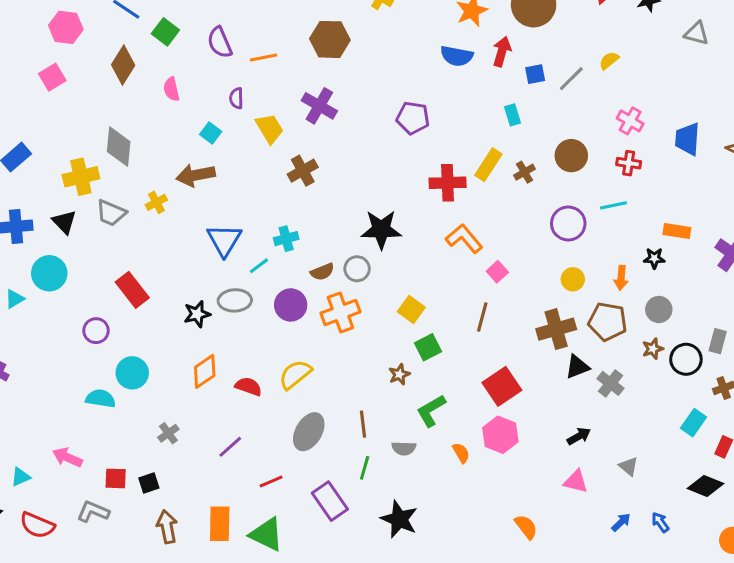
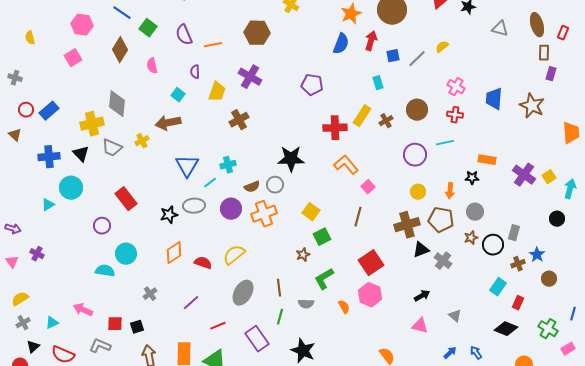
blue semicircle: (457, 56) -> (341, 44), turned -80
yellow trapezoid: (270, 128) -> (217, 92), turned 50

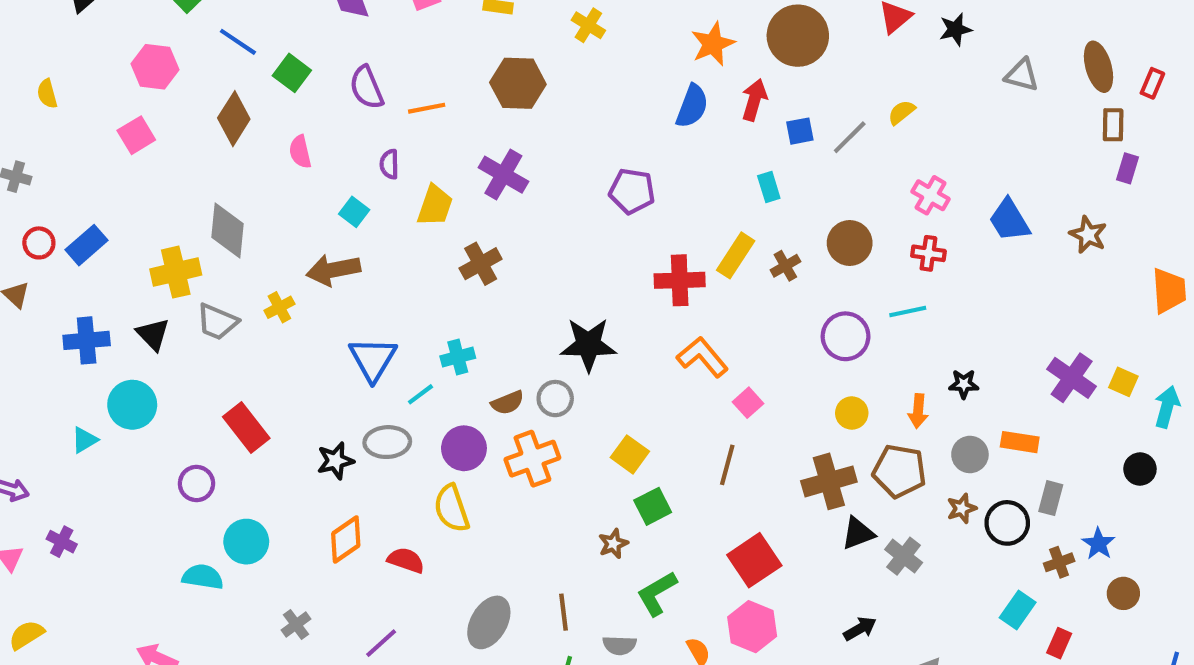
blue trapezoid: (494, 99) -> (1009, 220), turned -35
brown star: (532, 106) -> (1088, 235), size x0.7
orange rectangle: (487, 160) -> (1020, 442), moved
yellow square: (549, 177) -> (1123, 382), turned -32
yellow semicircle: (234, 255) -> (452, 508), moved, turned -70

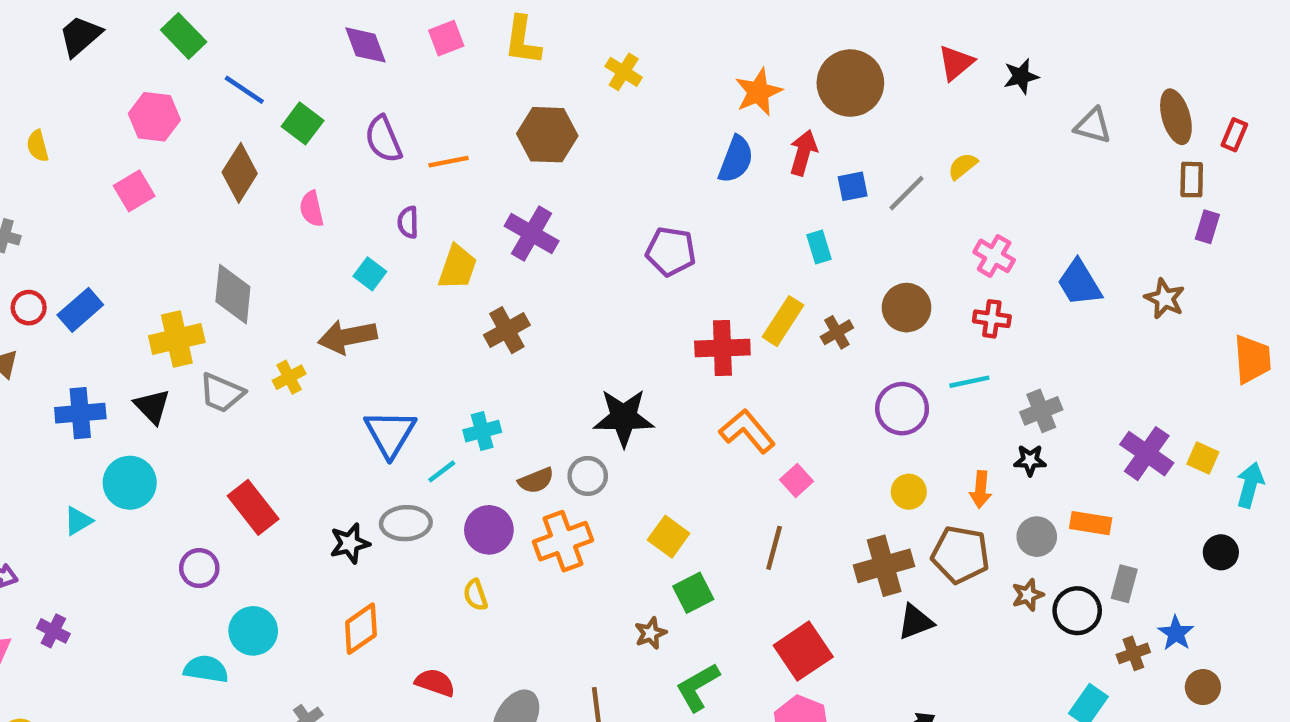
yellow semicircle: (452, 508) -> (475, 595), size x0.6
gray cross: (904, 556) -> (1041, 411), moved, turned 30
red semicircle: (406, 560) -> (435, 683), moved

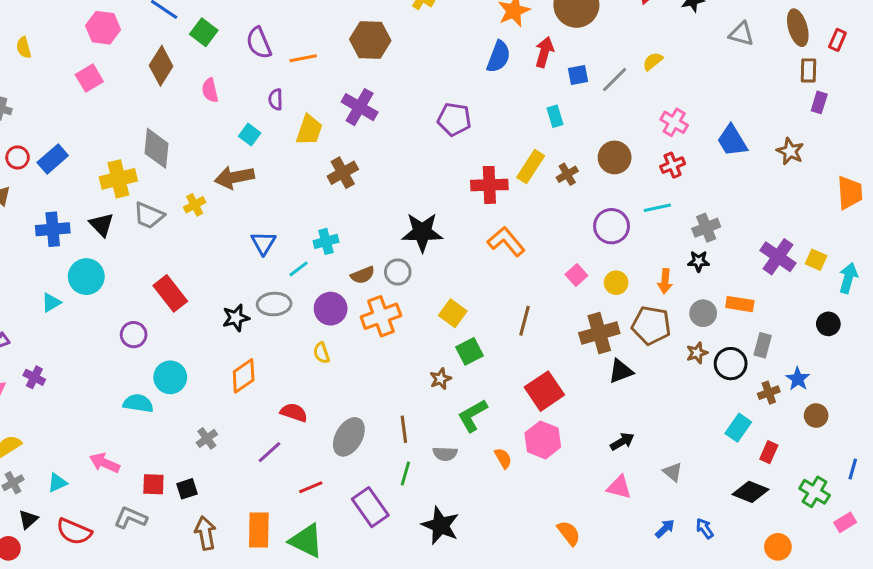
red cross: (992, 319) -> (673, 165), turned -30
blue triangle: (390, 433) -> (263, 243), size x0.7
pink square: (797, 480) -> (576, 275), moved

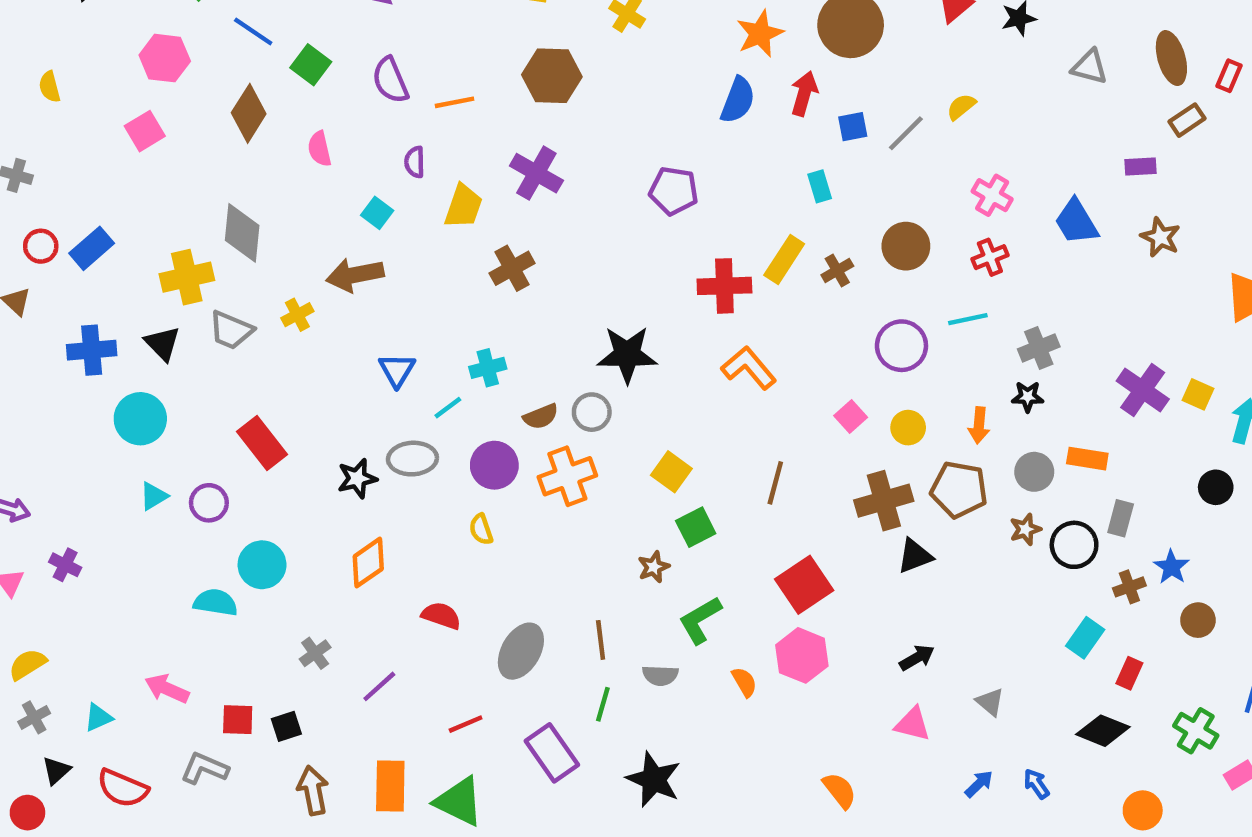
brown rectangle: (808, 70) -> (1187, 120), turned 55
purple rectangle: (819, 102) -> (1140, 166), moved, turned 70
cyan triangle: (51, 303) -> (154, 496), moved
purple line: (269, 452) -> (379, 686), moved

